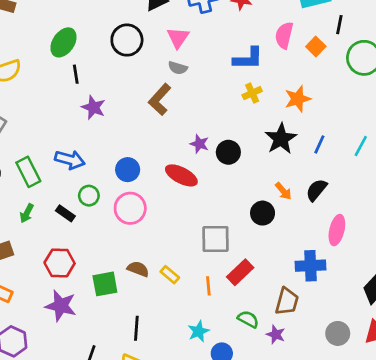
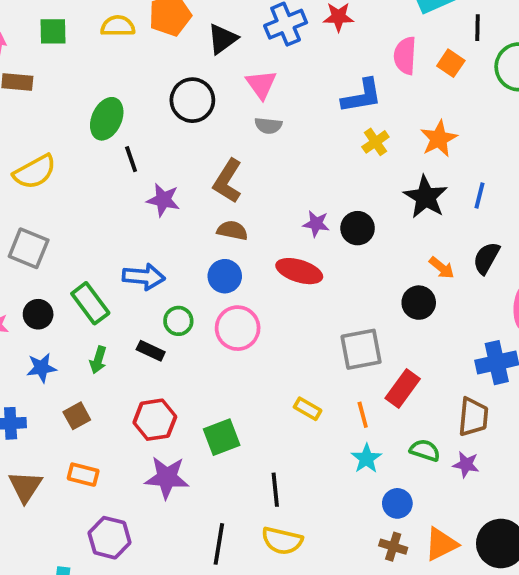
brown L-shape: (160, 99) -> (228, 181), moved
brown semicircle: (138, 269) -> (232, 230), moved
cyan star: (198, 331) -> (366, 459), moved

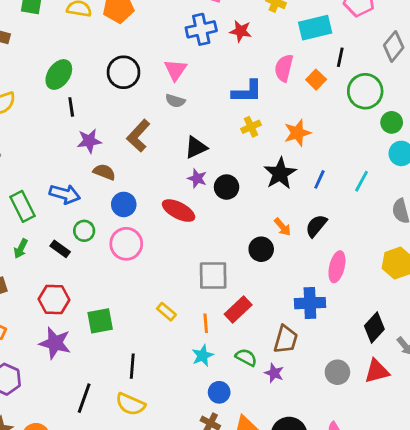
black triangle: (222, 39) -> (196, 147), moved
purple star: (163, 200) -> (89, 141), turned -30
brown semicircle: (232, 230) -> (104, 172), moved

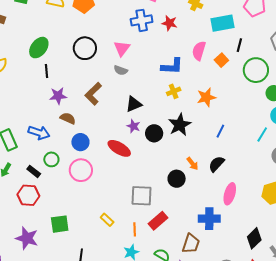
black star: (280, 173) -> (180, 125), moved
cyan line: (362, 181) -> (262, 135), moved
red hexagon: (54, 299) -> (28, 195), moved

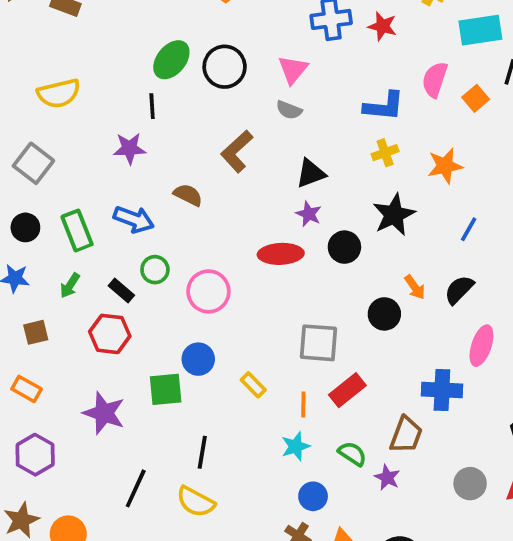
green ellipse: (39, 48) -> (171, 60), moved
purple star: (58, 96) -> (129, 148), moved
black circle: (154, 133) -> (344, 247), moved
blue circle: (80, 142) -> (198, 359), moved
red ellipse: (119, 148) -> (281, 254), turned -35

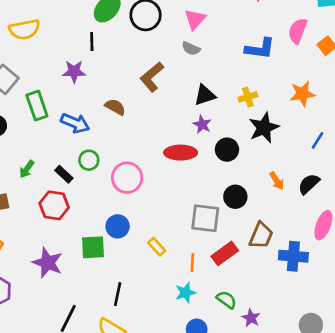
yellow cross: (385, 153) -> (248, 97), moved
green rectangle: (77, 231) -> (37, 106), moved
black circle: (384, 314) -> (235, 197), moved
brown trapezoid: (406, 435) -> (261, 235), moved

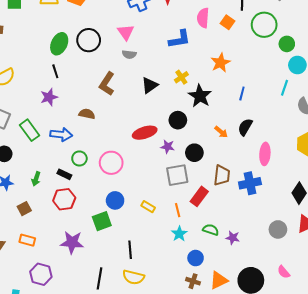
purple star: (202, 124) -> (168, 147), moved

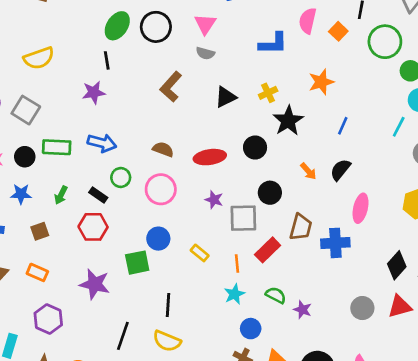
brown semicircle: (87, 114) -> (163, 149), moved
green rectangle: (29, 130) -> (57, 147), moved, turned -60
purple star: (168, 147) -> (214, 200), moved

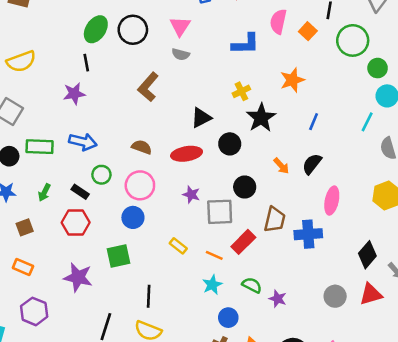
black triangle: (225, 97) -> (201, 118), moved
blue circle: (158, 239) -> (133, 217), moved
orange line: (237, 263) -> (214, 255), turned -60

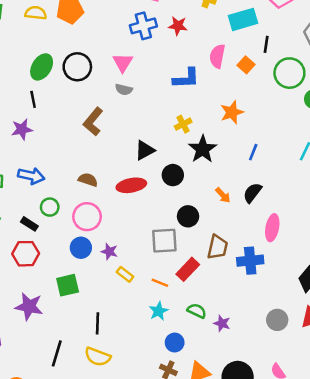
purple star: (191, 195) -> (109, 252), moved

